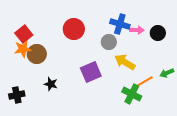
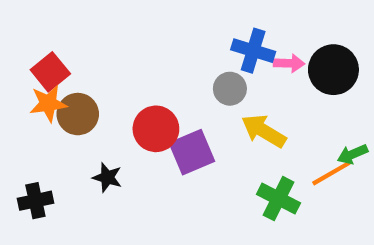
red circle: (74, 29) -> (156, 129), moved
black circle: (158, 33) -> (333, 70), size x1.5
orange line: (144, 82) -> (331, 173), moved

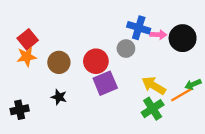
brown circle: (78, 114) -> (59, 62), moved
red circle: (156, 129) -> (96, 61), moved
yellow arrow: (264, 131) -> (154, 85), moved
green cross: (279, 199) -> (153, 109), turned 30

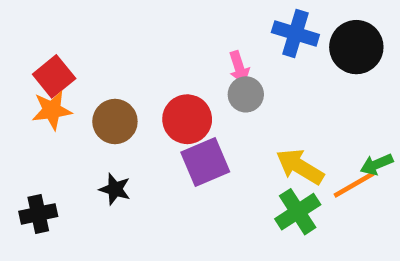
blue cross: (139, 28) -> (295, 34), moved
pink arrow: (158, 35) -> (239, 67), moved, turned 70
black circle: (183, 38) -> (356, 47), moved

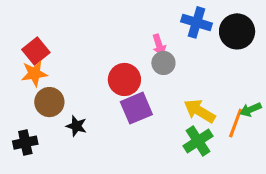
brown circle: (115, 121) -> (49, 102), moved
orange line: (354, 185) -> (236, 123), turned -40

